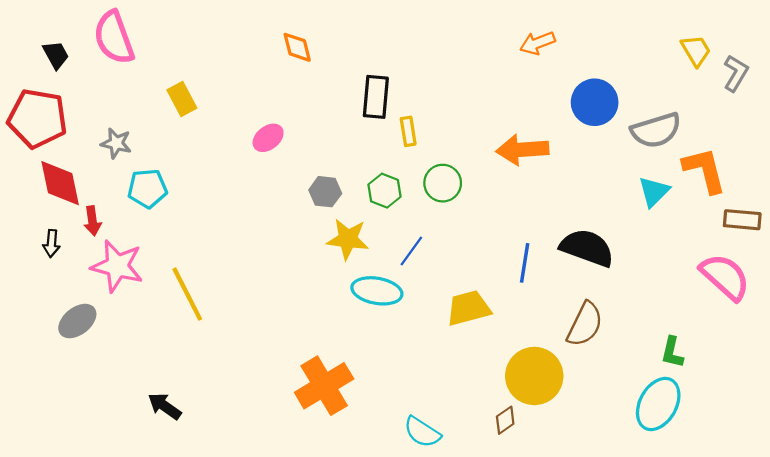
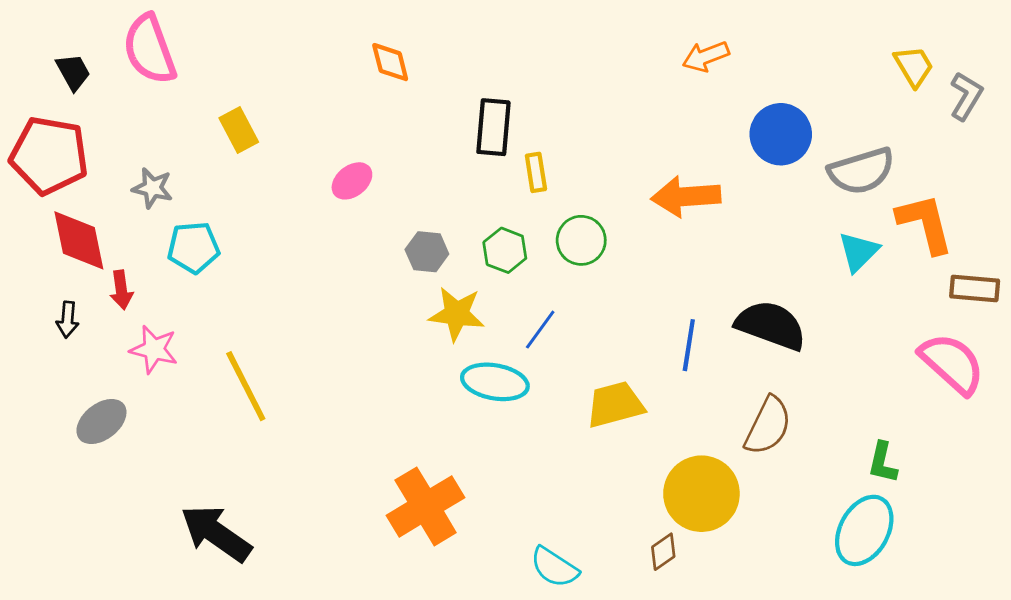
pink star: (117, 266) -> (154, 349), size x0.7
black arrow: (165, 406) -> (216, 533), size x1.6

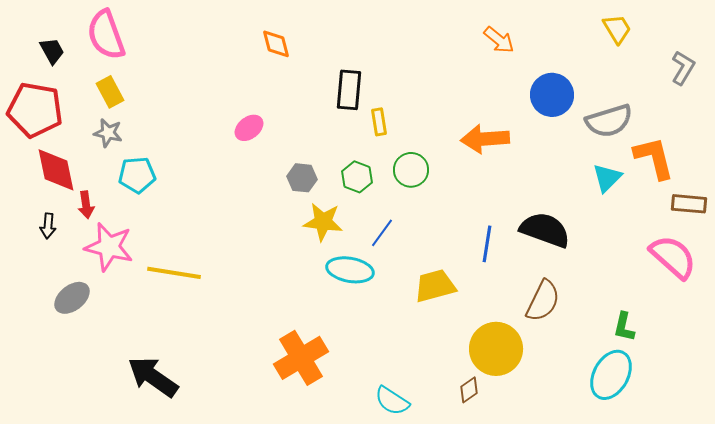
orange arrow: (706, 56) -> (499, 40), turned -120
yellow trapezoid: (914, 66) -> (617, 29), moved
yellow rectangle: (239, 130) -> (110, 92), moved
pink star: (154, 349) -> (109, 247), size x1.4
yellow line: (246, 386) -> (174, 273), turned -54

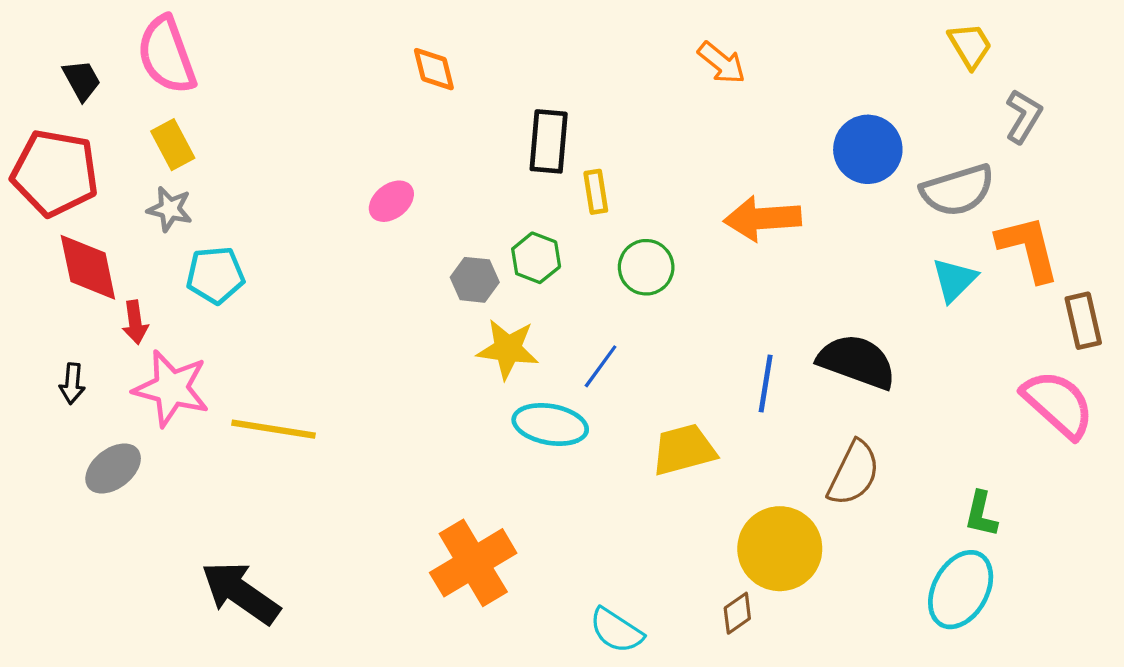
orange arrow: (499, 40) -> (722, 63), moved
gray L-shape: (683, 68) -> (1023, 116), moved
green hexagon: (357, 177) -> (536, 258), moved
brown rectangle: (689, 204) -> (1083, 321), turned 72
black arrow: (48, 226) -> (72, 384), moved

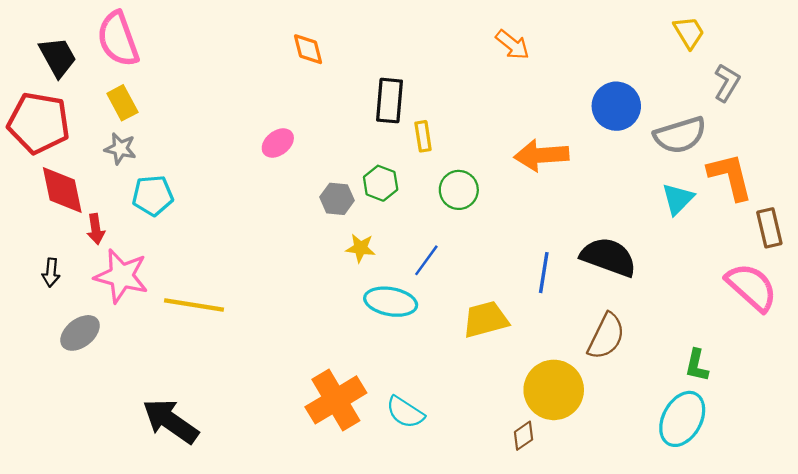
black trapezoid: (82, 80) -> (58, 57), size x1.4
yellow star: (508, 349) -> (360, 248), size x0.7
cyan semicircle: (616, 630) -> (405, 412), moved

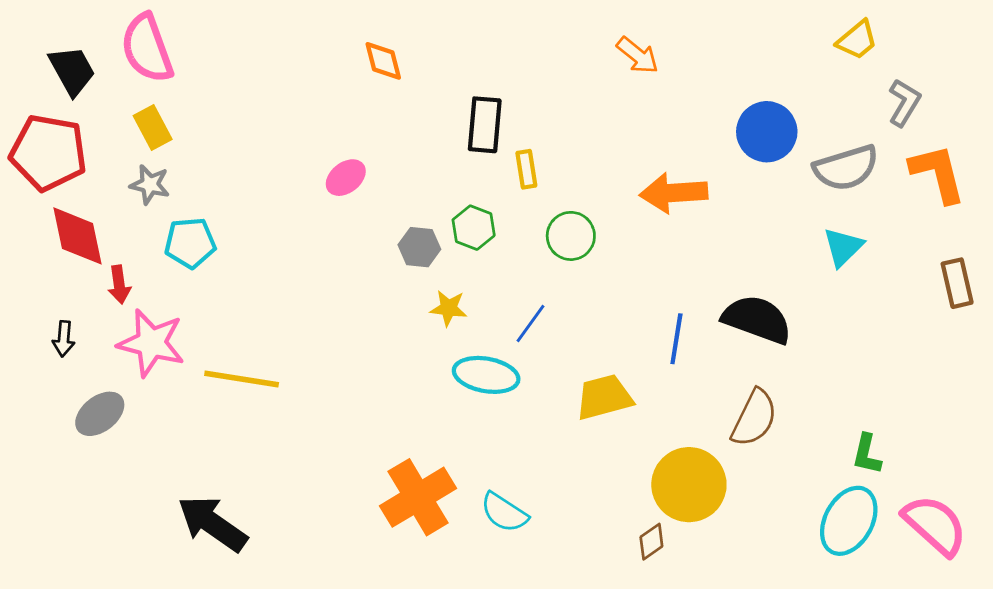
yellow trapezoid: (689, 32) -> (857, 40), turned 81
orange L-shape: (730, 177) -> (938, 173), moved
pink semicircle: (751, 287) -> (935, 525), moved

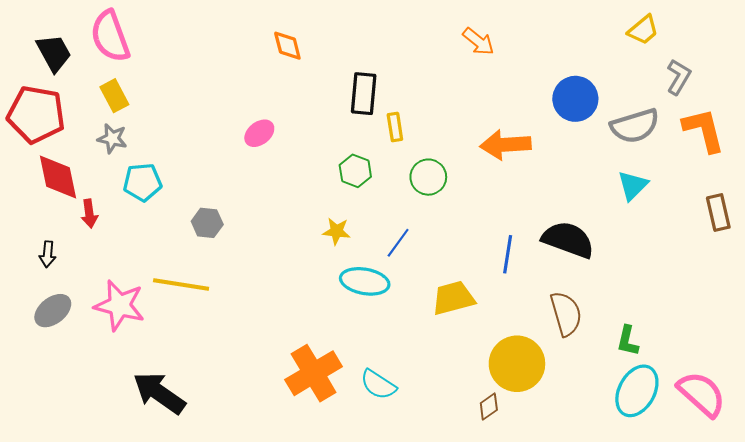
gray hexagon: (419, 247) -> (207, 223), moved
pink star: (151, 343) -> (120, 305), moved
gray ellipse: (100, 414) -> (53, 311), moved
brown semicircle: (754, 418) -> (566, 314), turned -42
green L-shape: (867, 454) -> (628, 341), moved

